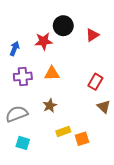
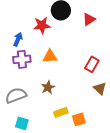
blue arrow: (15, 49) -> (18, 39), moved

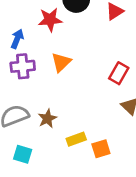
orange triangle: (50, 56) -> (61, 62), turned -42
brown star: (48, 87) -> (47, 119), moved

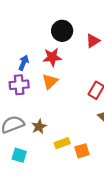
red star: (50, 20) -> (52, 57), moved
blue arrow: (17, 39) -> (24, 63), moved

